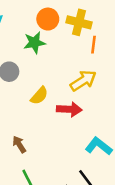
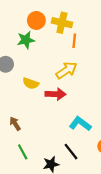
yellow semicircle: (39, 96) -> (31, 83), turned 70

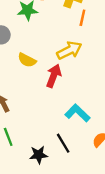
red arrow: (56, 94) -> (54, 76), turned -78

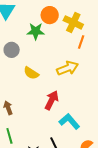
red arrow: (54, 76) -> (52, 100), moved

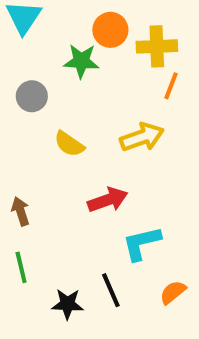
yellow cross: (73, 22) -> (157, 46), turned -30
red arrow: (52, 100) -> (108, 200), turned 42
cyan L-shape: (69, 121) -> (142, 243), turned -65

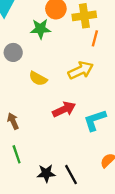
cyan L-shape: (142, 243) -> (95, 120), moved
black line: (111, 290) -> (71, 175), moved

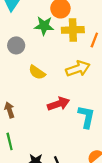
yellow cross: (84, 16) -> (73, 30), moved
cyan L-shape: (95, 120) -> (86, 117), turned 115

